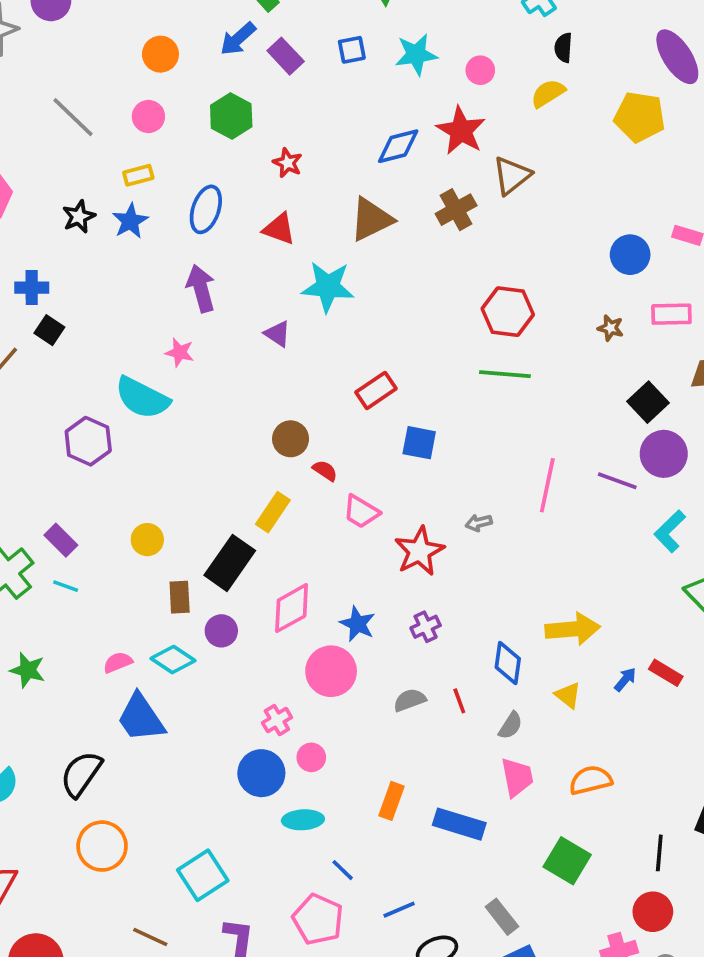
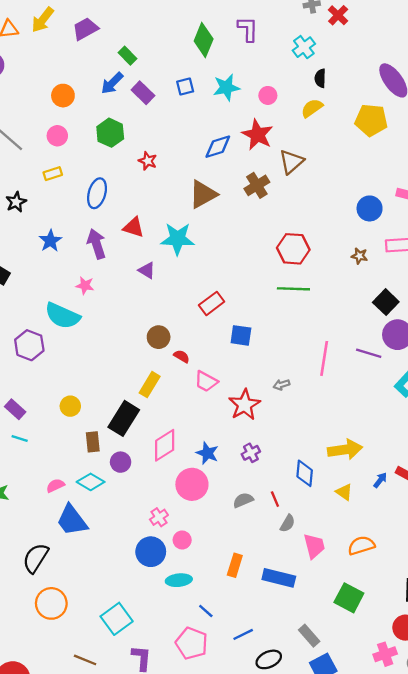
blue star: (130, 221) -> (50, 241), moved
red triangle: (279, 229) -> (134, 227), moved
gray semicircle: (510, 726) -> (288, 523), moved

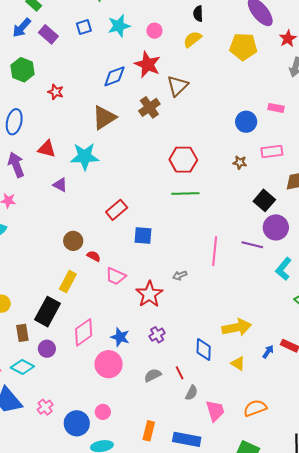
pink cross: (159, 517) -> (45, 407), moved

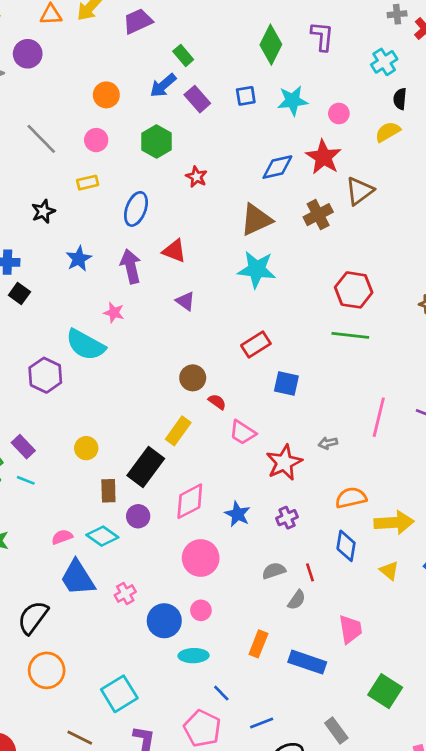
cyan star: (85, 157) -> (257, 269), moved
pink circle: (109, 364) -> (201, 558), moved
gray semicircle: (191, 393) -> (297, 600), moved
orange semicircle: (255, 408) -> (351, 498), moved

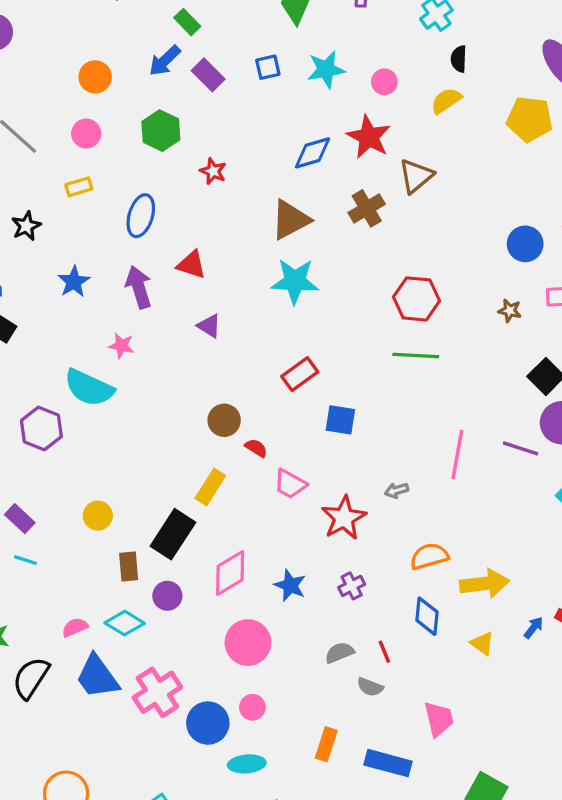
pink cross: (125, 593) -> (157, 692), size x1.8
gray semicircle: (297, 600) -> (370, 687), turned 80
black semicircle: (33, 617) -> (31, 678), moved

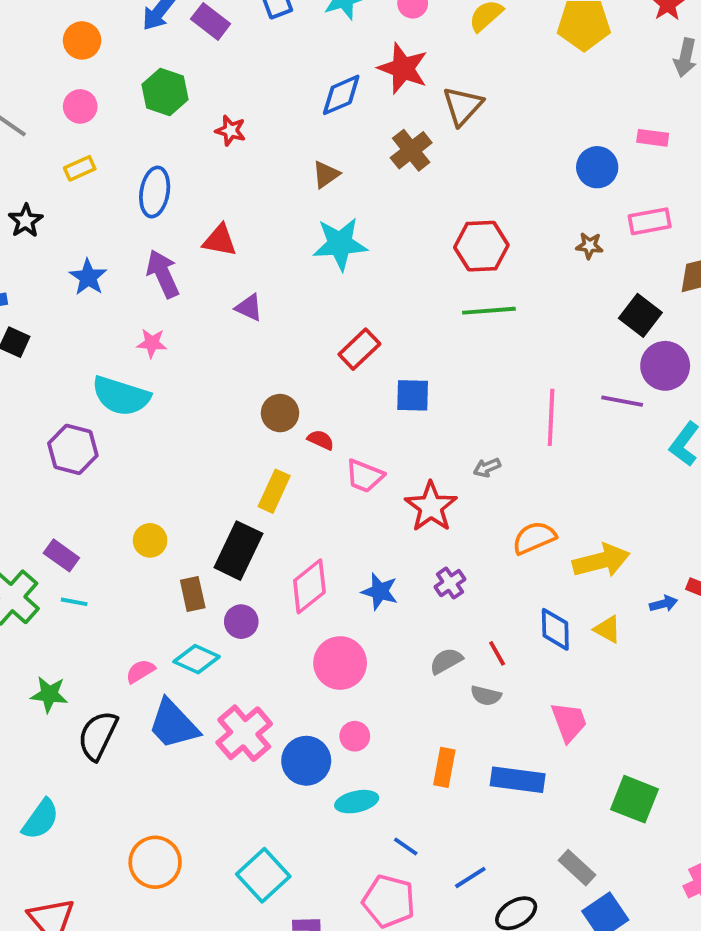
brown triangle: (290, 220) -> (326, 174), size x0.6
blue diamond: (427, 616) -> (555, 629), moved
blue arrow: (534, 628) -> (664, 604), turned 45

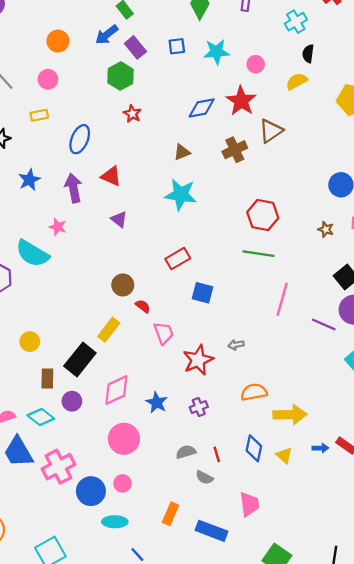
green hexagon: (165, 92) -> (120, 76), moved
pink line: (551, 417) -> (282, 299), moved
pink trapezoid: (365, 476) -> (164, 333), turned -145

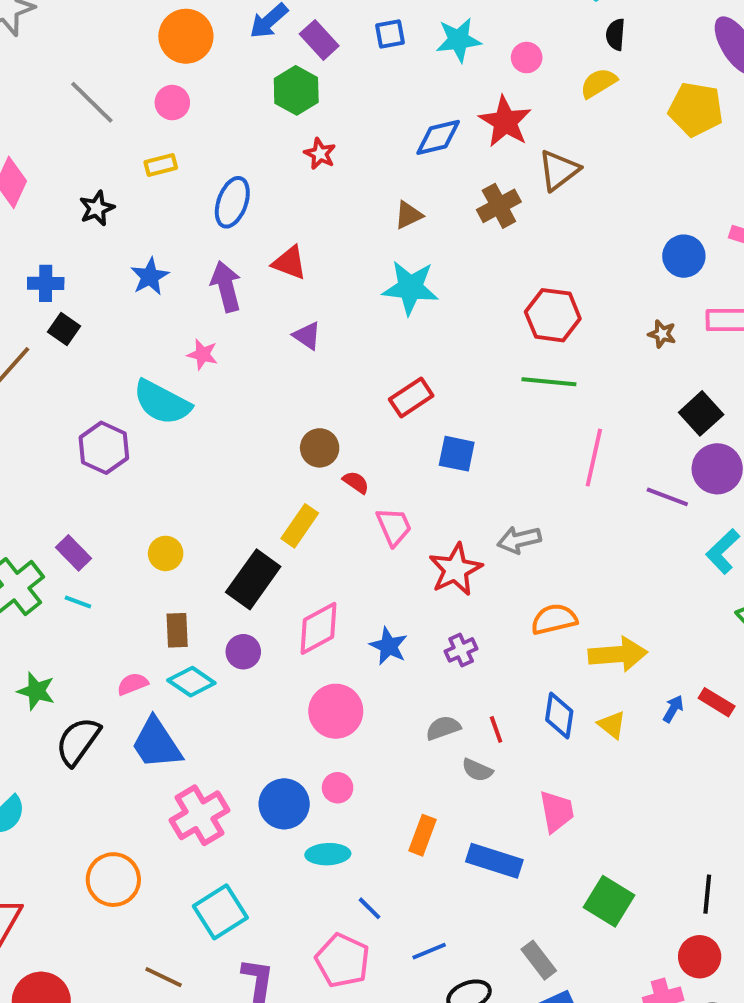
orange circle: (58, 41) -> (186, 36), size x1.4
gray arrow: (236, 345) -> (519, 540), size x1.5
brown rectangle: (47, 379) -> (177, 630), moved
blue arrow: (320, 448) -> (673, 709), turned -56
pink cross: (59, 467) -> (199, 815), moved

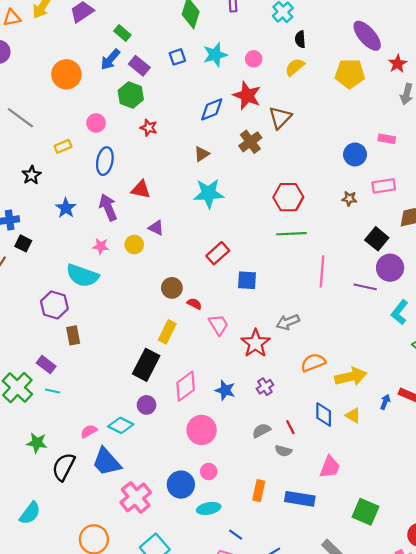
pink circle: (172, 103) -> (96, 123), moved
yellow circle: (166, 553) -> (134, 245), moved
brown rectangle: (177, 630) -> (73, 335), moved
pink trapezoid: (557, 812) -> (330, 467), turned 40

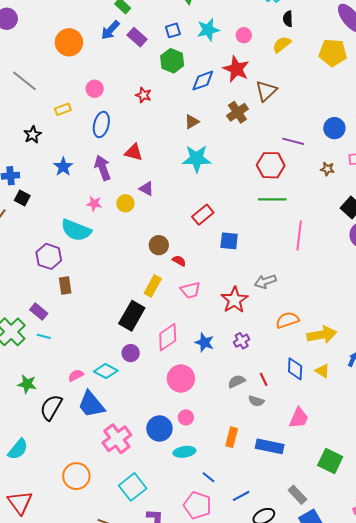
green hexagon: (131, 95) -> (172, 61), moved
purple line: (365, 287) -> (293, 141), moved
pink trapezoid: (219, 325) -> (190, 290), moved, turned 105

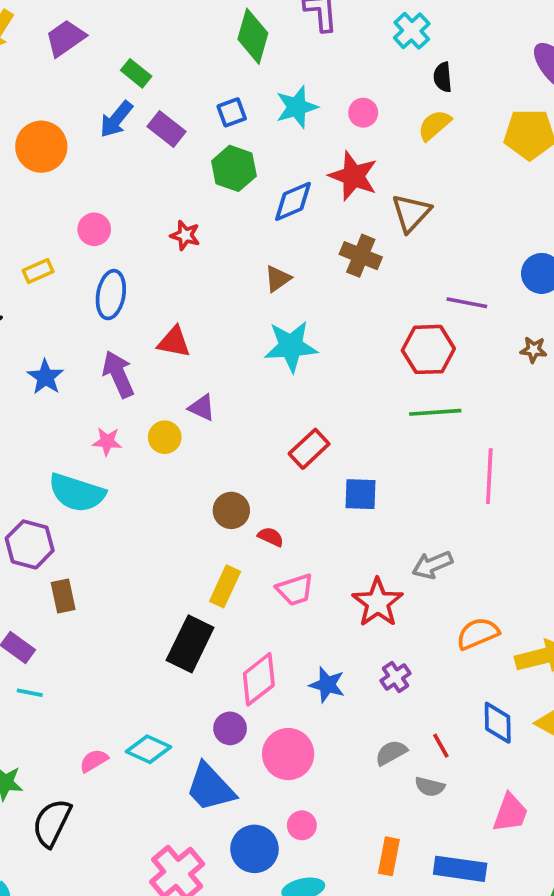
brown cross: (237, 112) -> (361, 256), turned -30
purple circle: (131, 353) -> (230, 728), moved
blue trapezoid: (91, 404) -> (210, 788), moved

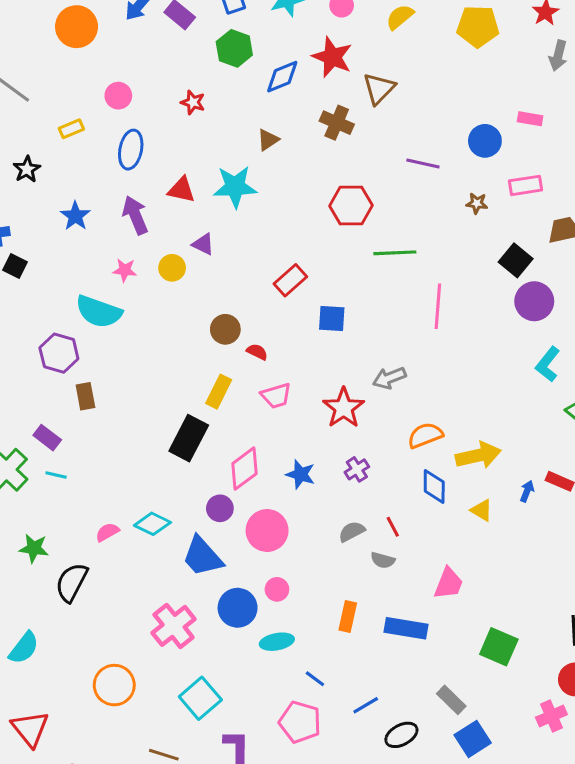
cyan star: (291, 346) -> (235, 187), moved
red hexagon: (428, 349) -> (351, 206), moved
blue diamond: (498, 723) -> (434, 487), moved

